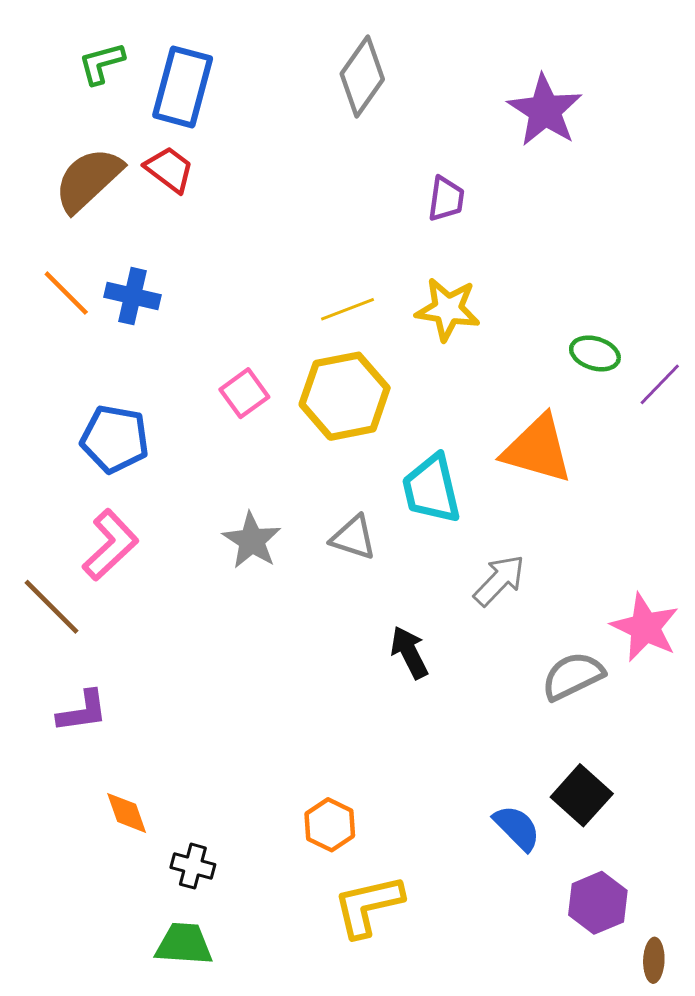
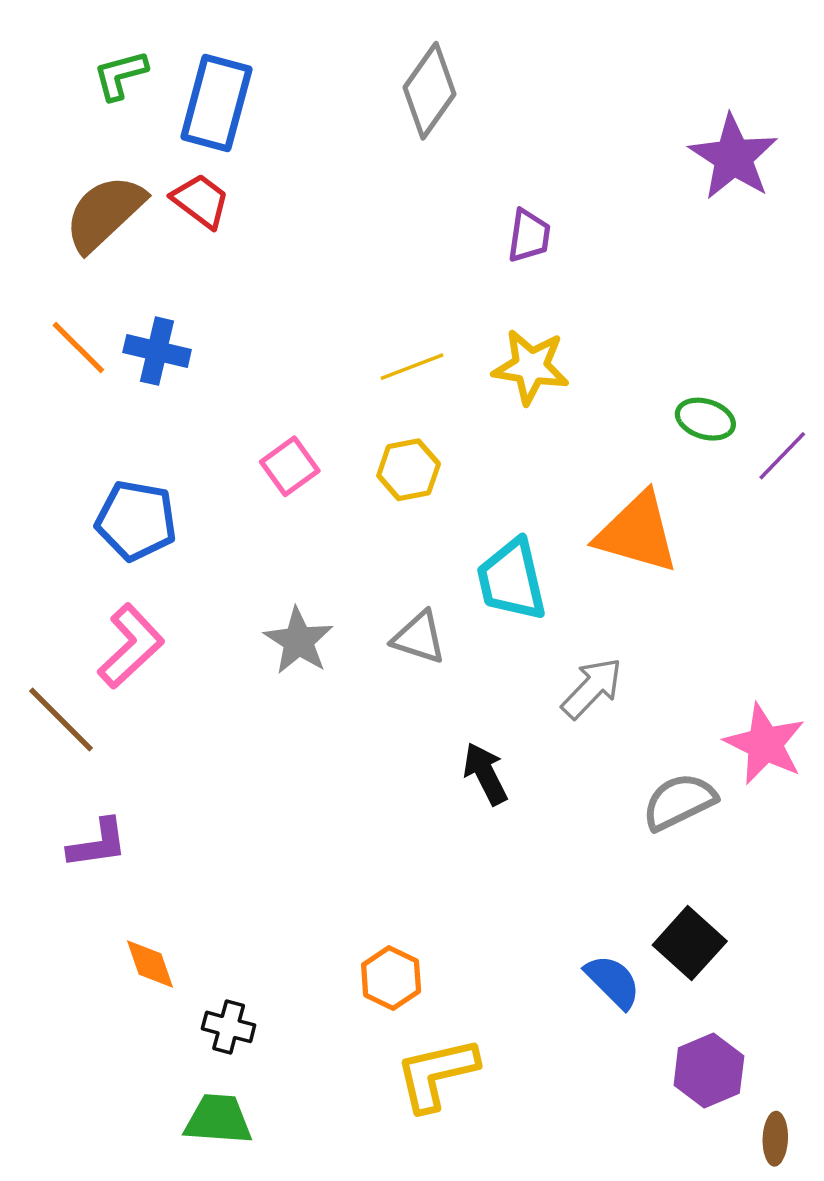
purple star: (545, 110) -> (733, 157), moved
yellow hexagon: (345, 396) -> (409, 470), size x0.6

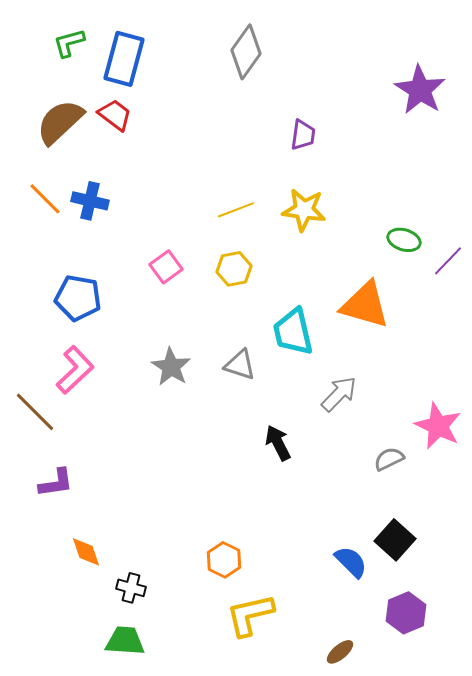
gray semicircle: (679, 802) -> (389, 459), size x0.7
brown ellipse: (775, 1139) -> (340, 652), moved, turned 48

